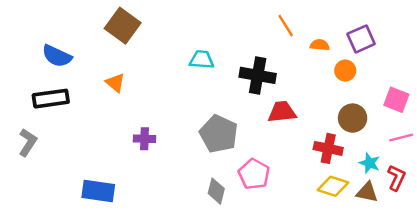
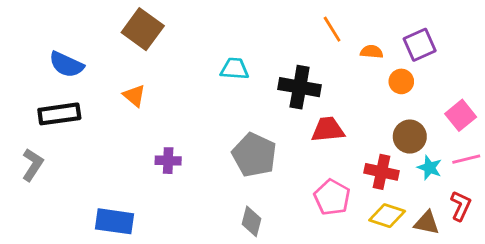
pink square: (396, 100) -> (461, 115), turned 30
cyan star: (370, 163) -> (430, 168), moved
pink pentagon: (254, 174) -> (332, 197), moved

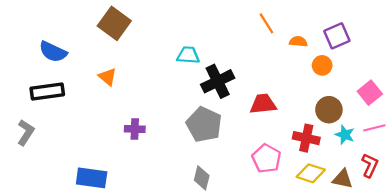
black cross: (300, 87) -> (218, 81), moved, turned -36

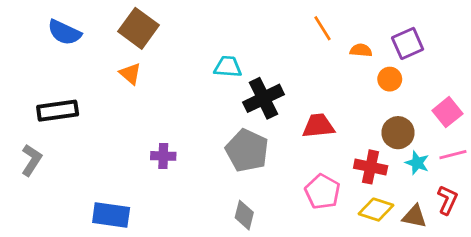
blue semicircle: (53, 52) -> (64, 32), moved
orange triangle: (107, 77) -> (130, 74), moved

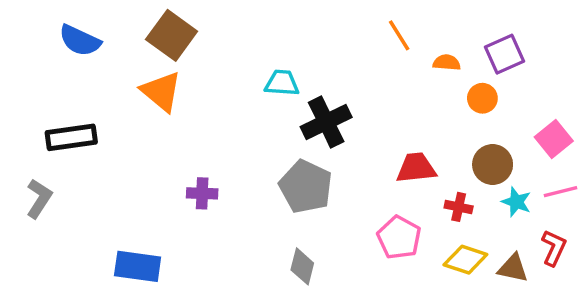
orange triangle: (130, 74) -> (161, 91), size x1.5
red trapezoid: (318, 126) -> (416, 168), moved
red cross: (371, 167) -> (459, 207), size x0.7

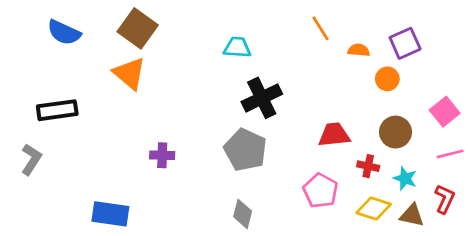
cyan trapezoid: (282, 83) -> (237, 47), moved
cyan star: (516, 202) -> (405, 178), moved

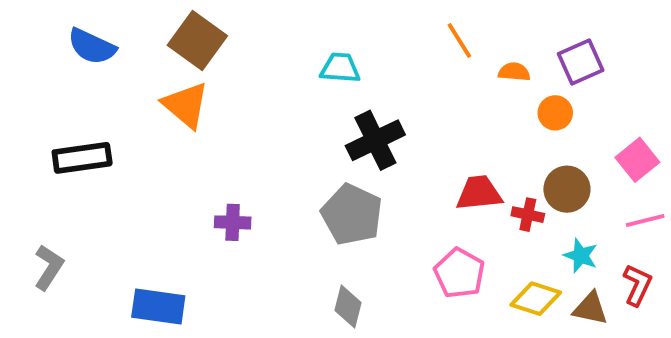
gray L-shape: (31, 159) -> (49, 267), moved
red cross: (368, 166) -> (528, 215), moved

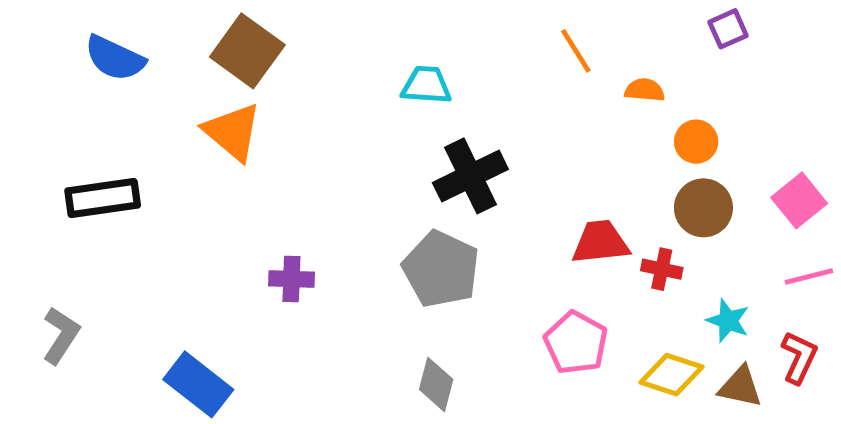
purple square: (581, 62) -> (728, 29), moved, size x0.7
brown circle: (567, 189) -> (703, 208), moved
blue rectangle: (158, 306) -> (198, 384), turned 30

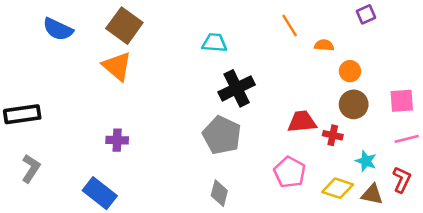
black rectangle: (103, 198) -> (22, 114), moved
pink square: (799, 200) -> (402, 101), turned 35
purple cross: (291, 279) -> (117, 140), moved

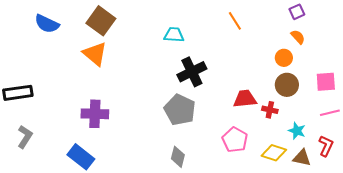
orange semicircle: (324, 45) -> (298, 37), moved, turned 42
purple cross: (117, 140) -> (95, 114), size x1.5

